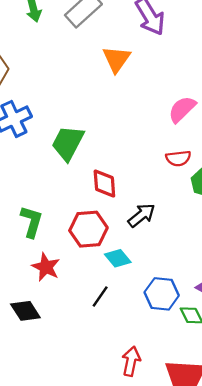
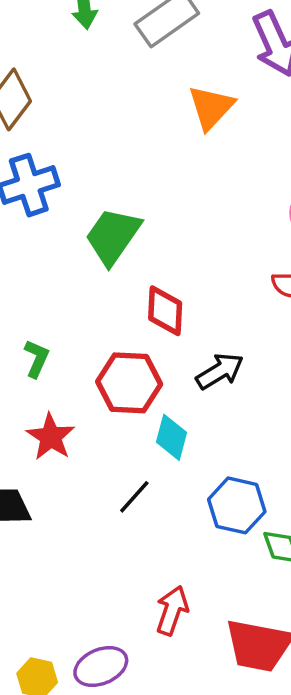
green L-shape: (32, 222) -> (37, 359), size x0.7
cyan diamond: (118, 258) -> (172, 437), turned 48

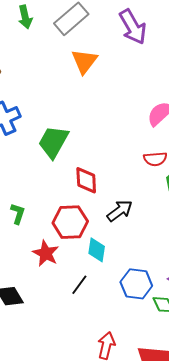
orange triangle: (211, 107) -> (84, 61), moved
red star: (51, 437) -> (46, 253), moved

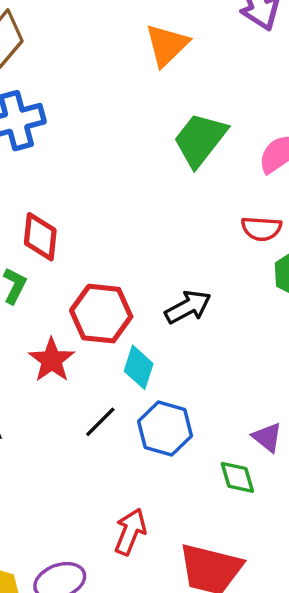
green trapezoid: (53, 142) -> (200, 140), moved
red diamond: (86, 180) -> (40, 237), moved
blue hexagon: (136, 284) -> (165, 429), moved

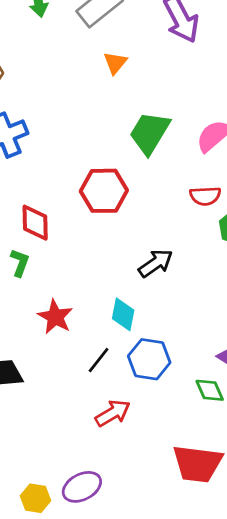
orange triangle: (167, 45) -> (115, 63), size x0.7
red hexagon: (101, 314) -> (104, 191), moved
red arrow: (130, 532) -> (113, 413), moved, turned 44

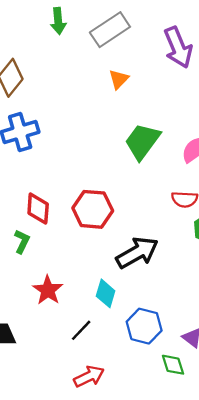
red hexagon: (104, 191) -> (93, 209), moved
black arrow: (156, 263) -> (137, 253), size x1.4
blue hexagon: (149, 359) -> (144, 326), moved

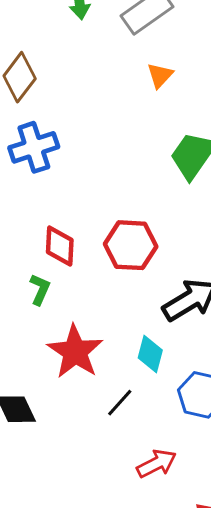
red star: (48, 290) -> (75, 352), size x1.4
red arrow: (89, 376) -> (157, 464), moved

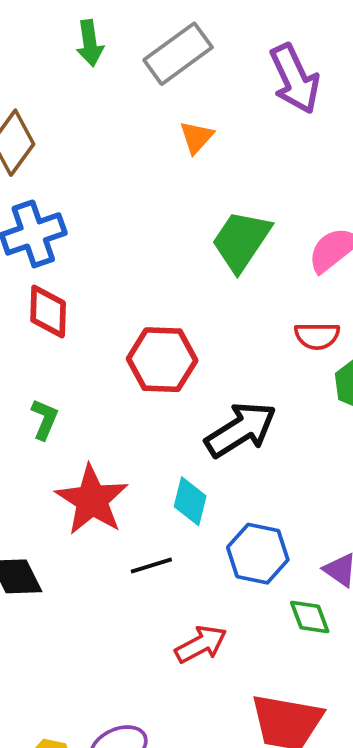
red diamond: (60, 246) -> (48, 312), moved
black line: (120, 403) -> (151, 565), turned 32

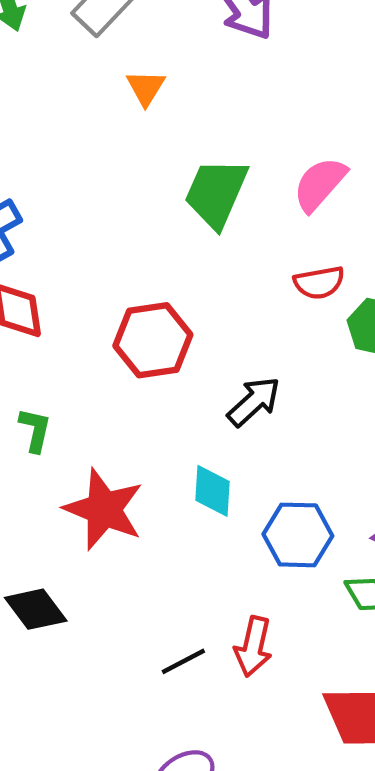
black arrow: (241, 430) -> (254, 402), size x0.7
black line: (151, 565) -> (183, 661), moved
red arrow: (201, 644) -> (253, 647), turned 141

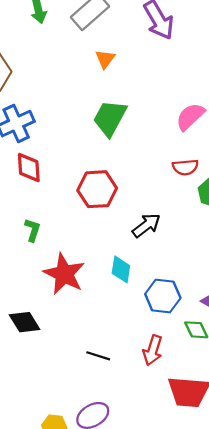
green trapezoid: (216, 193) -> (110, 118), moved
red arrow: (253, 647) -> (153, 350), moved
black line: (183, 661) -> (98, 356), turned 40

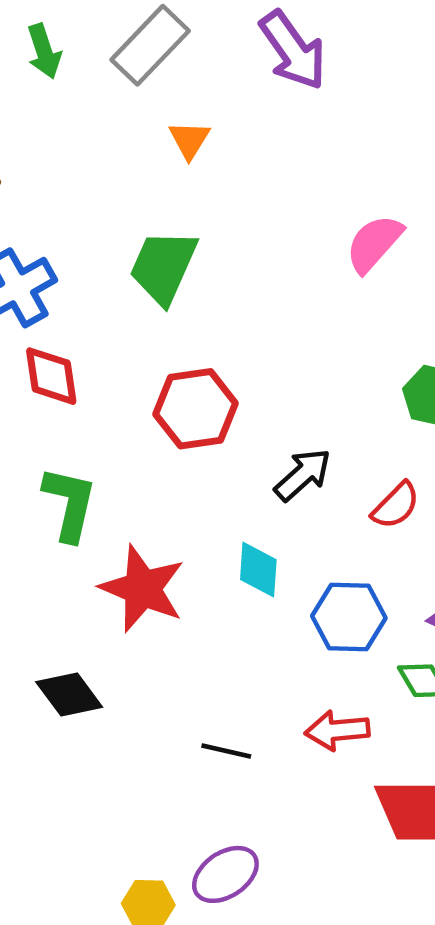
green trapezoid: (110, 118) -> (163, 267), moved
red semicircle: (185, 167) -> (396, 506), moved, turned -35
green L-shape: (33, 230) -> (70, 504), size x1.6
red arrow: (153, 350) -> (337, 730), turned 72

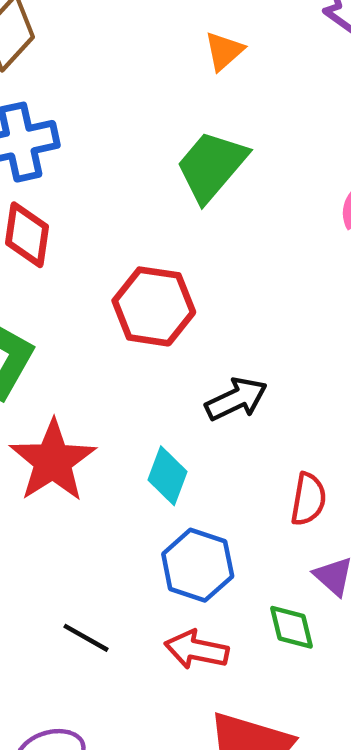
green trapezoid: (163, 267) -> (211, 166), moved
red semicircle: (396, 506) -> (308, 499), moved, turned -52
blue hexagon: (349, 617) -> (198, 565), moved

